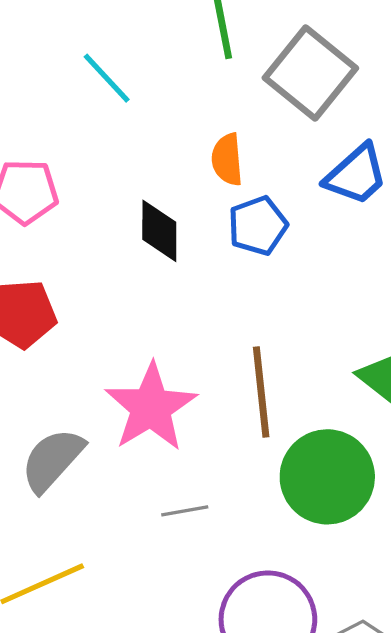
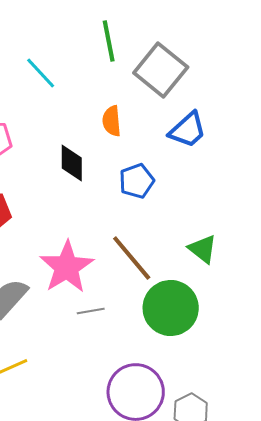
blue pentagon: (258, 226) -> (137, 181), moved
brown line: (261, 392) -> (132, 258), turned -34
gray line: (185, 511) -> (91, 311), moved

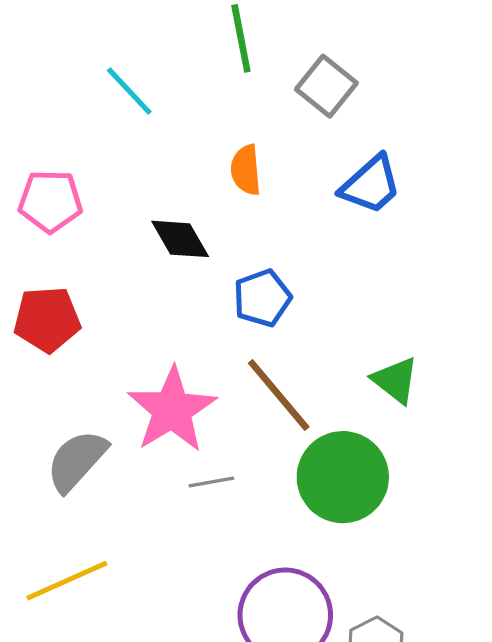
gray square: (161, 70) -> (326, 86), size x0.7
black diamond: (72, 163) -> (180, 239), turned -30
blue pentagon: (137, 181) -> (262, 298), moved

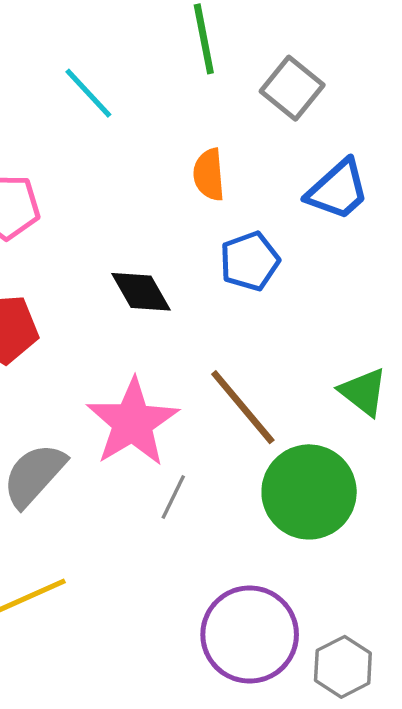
black diamond: (180, 239) -> (141, 292), moved
blue pentagon: (262, 298) -> (250, 261), moved
gray line: (211, 482) -> (173, 497), turned -54

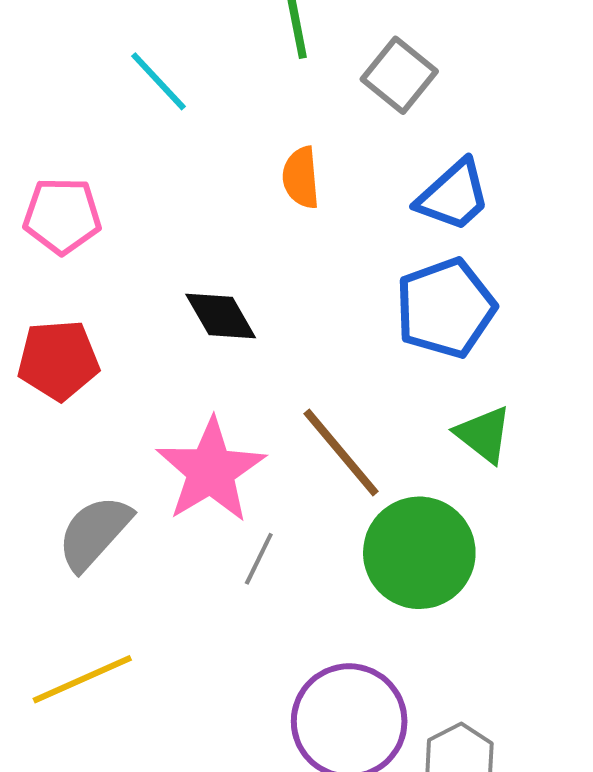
blue pentagon: (250, 261) -> (445, 308), moved, size x1.4

